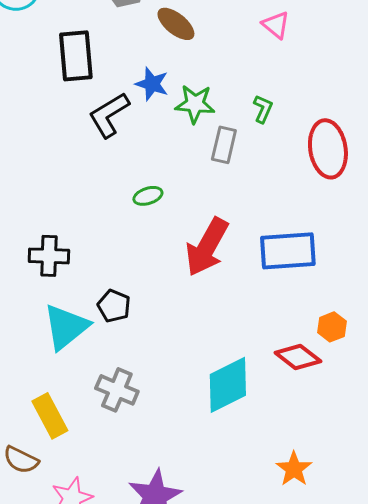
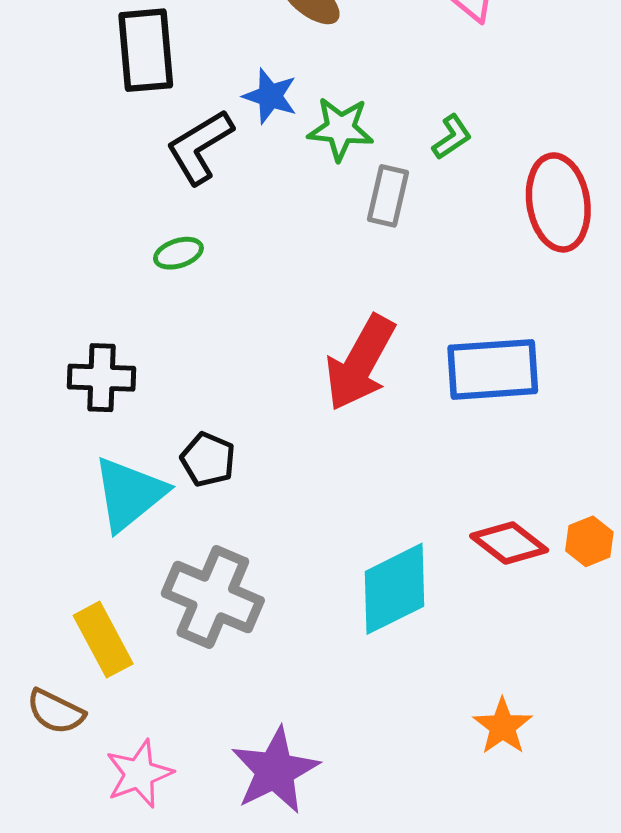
green L-shape: (263, 109) -> (452, 137), turned 32
green ellipse: (148, 196) -> (178, 253), moved
orange hexagon: (332, 327) -> (589, 541), moved
gray cross: (117, 390) -> (213, 597), size x1.4

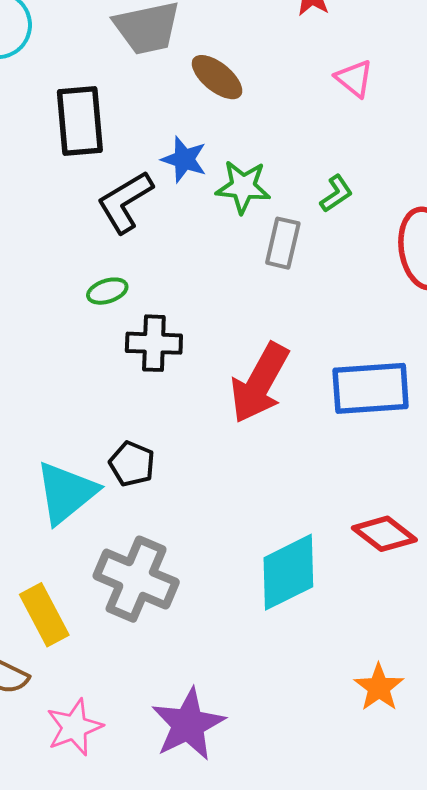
black cross: (102, 378) -> (154, 343), moved

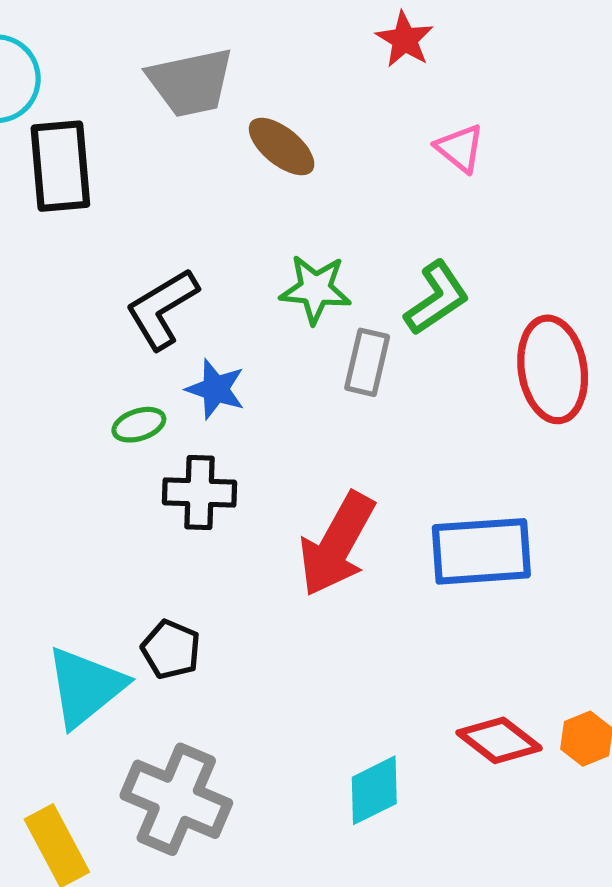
black rectangle: (80, 121) -> (60, 166), moved
blue star: (184, 159) -> (216, 389), moved
green L-shape: (336, 194) -> (437, 298), size x1.5
cyan diamond: (288, 572) -> (374, 790), size x0.7

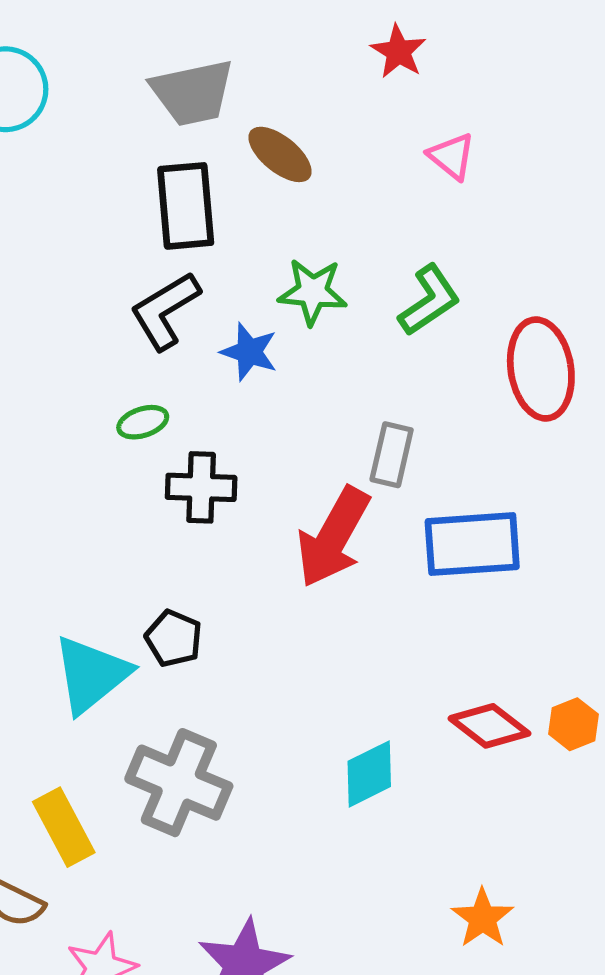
black rectangle: (60, 166) -> (186, 206), moved
gray rectangle: (367, 362) -> (392, 455), moved
blue star: (216, 389) -> (249, 352), moved

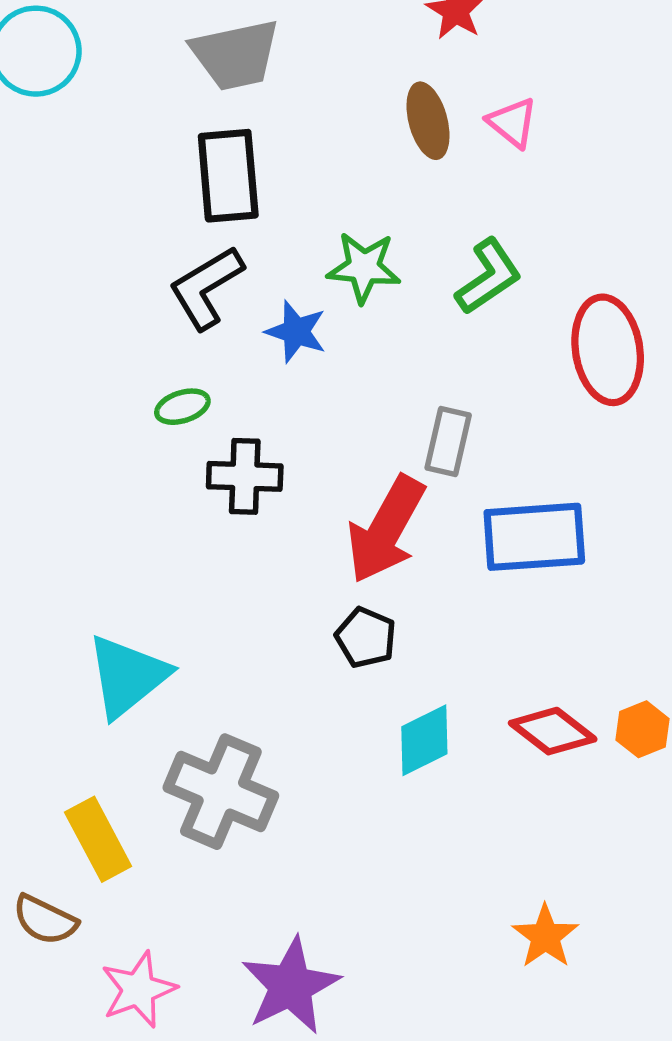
brown ellipse: (280, 154) -> (428, 121), moved, turned 36
black pentagon: (174, 638) -> (366, 638), moved
cyan diamond: (369, 774) -> (424, 740), moved

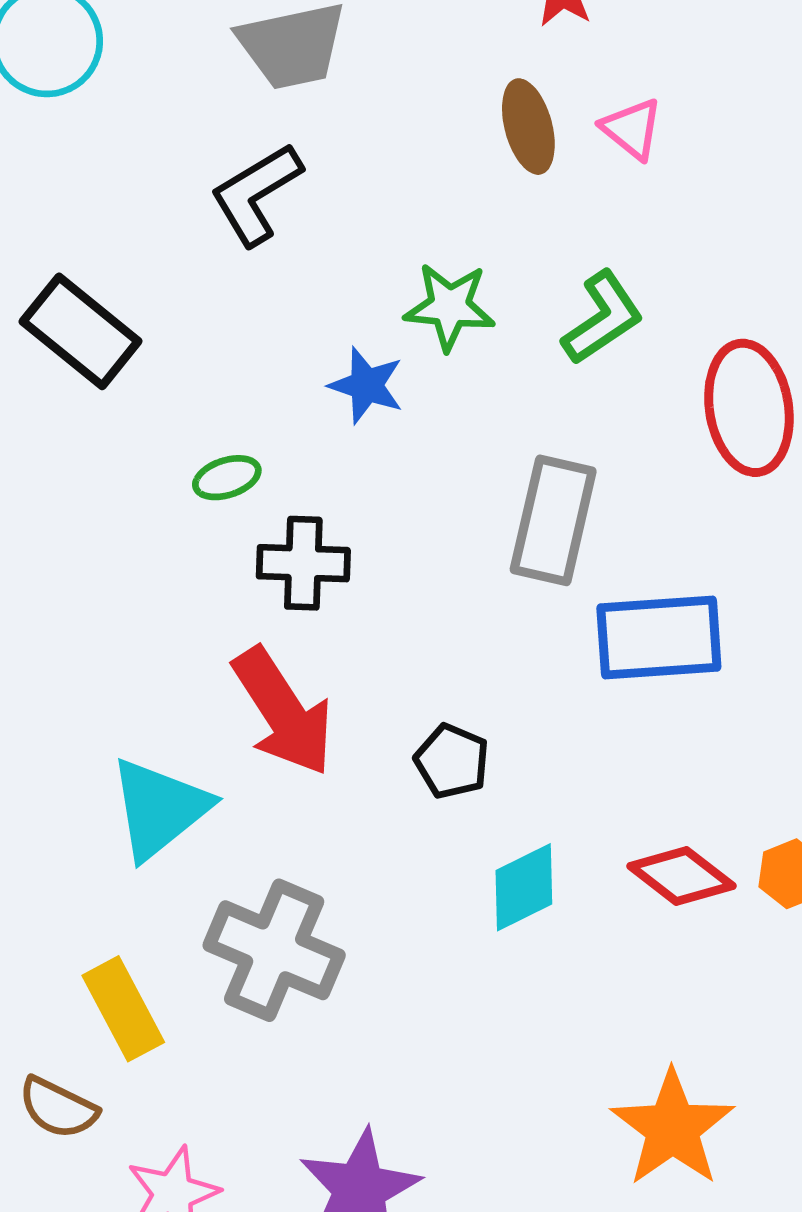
black rectangle: (228, 176) -> (81, 331), moved, turned -46
black L-shape: (206, 288) -> (256, 194), moved
gray rectangle: (448, 442) -> (553, 520), size x1.5
red arrow: (386, 529) -> (283, 712), moved, turned -62
orange star: (545, 936) -> (672, 1128), size x1.5

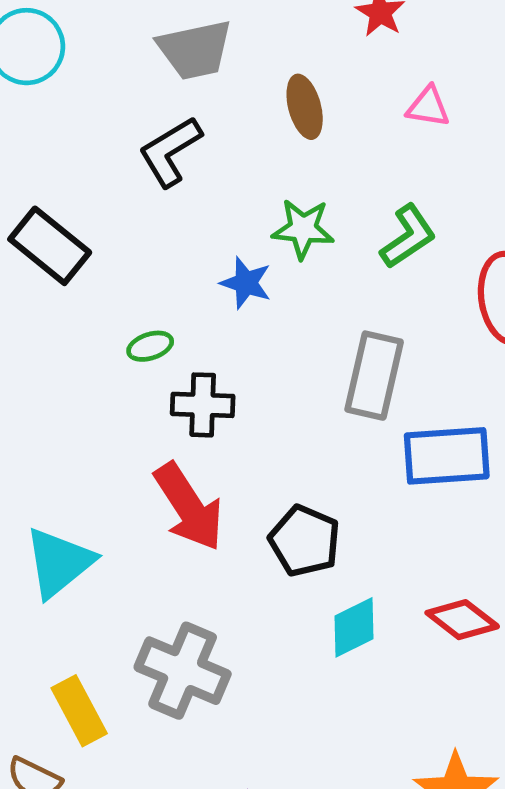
brown ellipse: (528, 127) -> (305, 107), moved
pink triangle: (632, 129) -> (428, 107), turned -30
black pentagon: (452, 761) -> (305, 541), size x1.4
cyan triangle: (159, 808) -> (59, 562), moved

